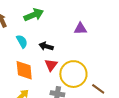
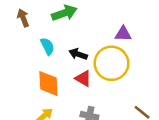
red triangle: (51, 65) -> (83, 79), turned -40
yellow circle: (73, 74) -> (112, 63), moved

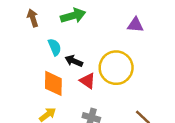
purple triangle: (123, 34) -> (135, 25), moved
black arrow: (78, 54) -> (74, 61), moved

